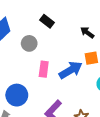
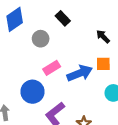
pink rectangle: (44, 69) -> (52, 68), turned 42
blue circle: (17, 95) -> (32, 92), moved

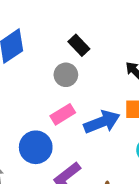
gray circle: (41, 39) -> (66, 75), moved

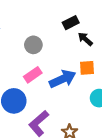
black rectangle: (79, 45) -> (71, 23), moved, turned -70

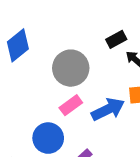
gray circle: (33, 45) -> (71, 68), size x1.6

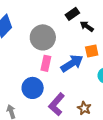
pink rectangle: (71, 105) -> (46, 63), turned -35

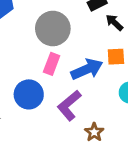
purple L-shape: (57, 104) -> (69, 105), moved

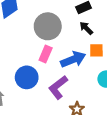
black arrow: (114, 22) -> (86, 28), moved

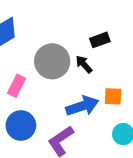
black arrow: (86, 28) -> (84, 64), moved
pink rectangle: (46, 54) -> (17, 86), moved

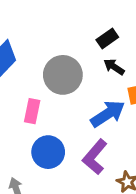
black arrow: (84, 64) -> (114, 67), moved

